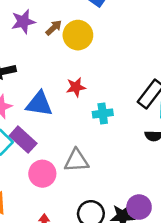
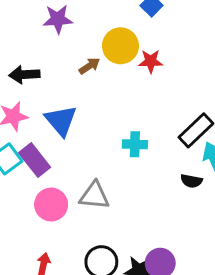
brown arrow: (54, 28) -> (89, 66), moved
red star: (76, 87) -> (151, 61), moved
blue triangle: (39, 104) -> (61, 121), turned 32

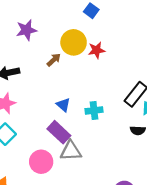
blue triangle: (61, 121) -> (63, 105), moved, size x0.6
purple rectangle: (35, 160) -> (59, 132), moved

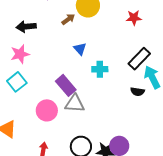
red star: (97, 50) -> (134, 18), moved
blue triangle: (63, 105) -> (80, 49), moved

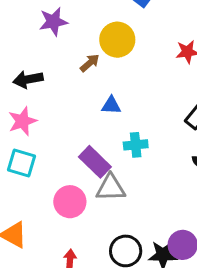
blue triangle: (80, 49) -> (111, 105), turned -40
cyan cross: (100, 69) -> (136, 145), moved
cyan square: (17, 82) -> (21, 163), turned -30

